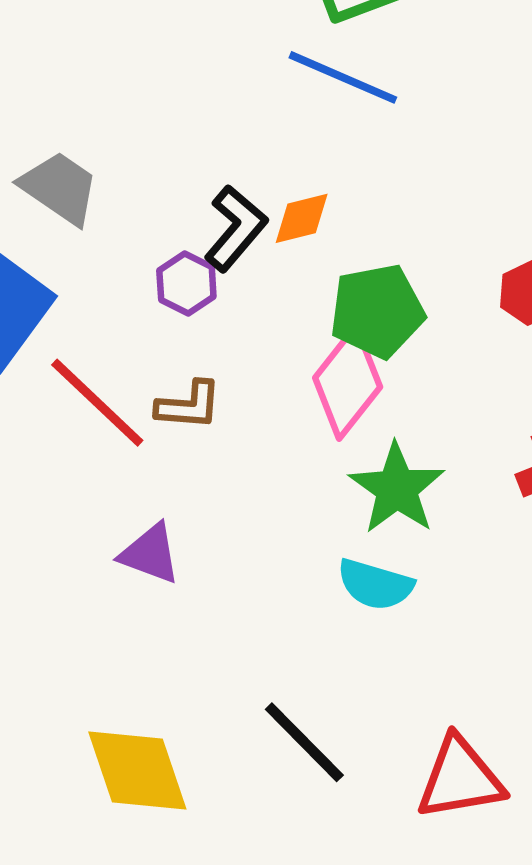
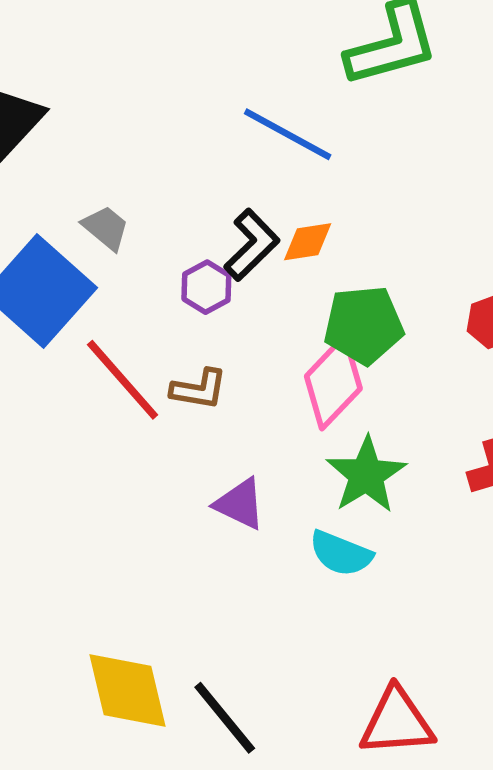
blue line: (343, 77) -> (288, 134), moved
gray trapezoid: (60, 188) -> (106, 228), moved, size x0.7
purple triangle: (150, 554) -> (240, 504), moved
black line: (304, 742) -> (225, 718), moved

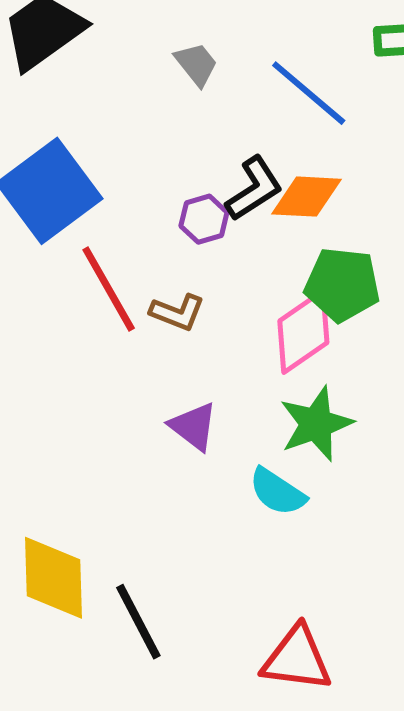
gray trapezoid: (106, 228) -> (196, 64), moved
orange diamond: (308, 242) -> (307, 197), size x1.4

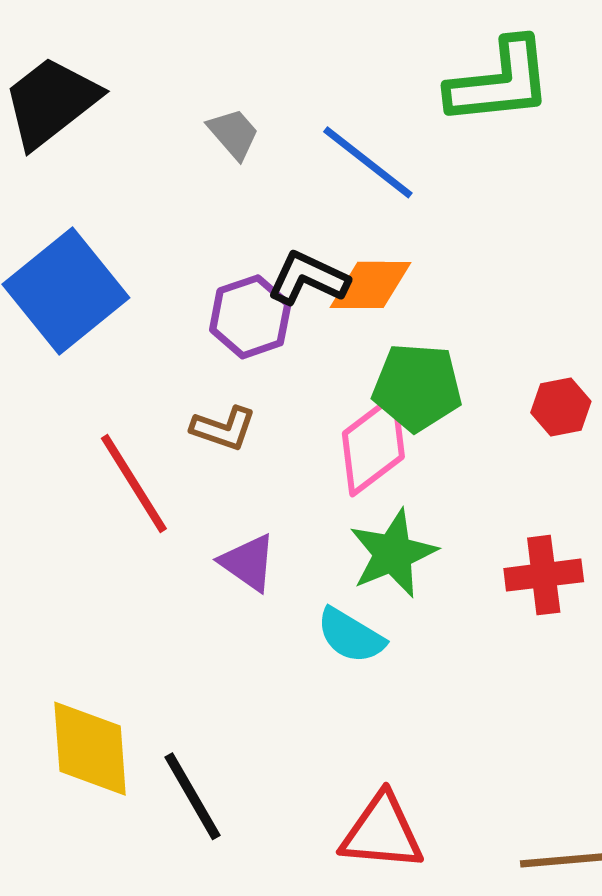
black L-shape: (254, 189) -> (308, 278), turned -120
purple hexagon: (204, 219) -> (250, 317), size x1.4
red line: (109, 289) -> (134, 483), moved

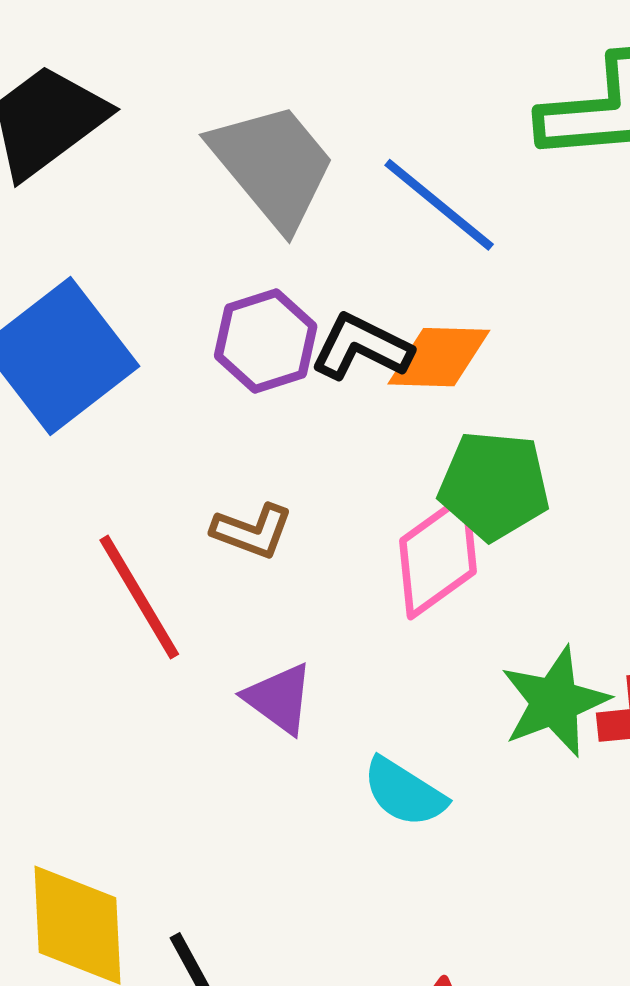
gray trapezoid: (234, 134) -> (273, 165), size x2.0
purple hexagon: (250, 317) -> (266, 341), moved
green star: (393, 553) -> (555, 702), moved

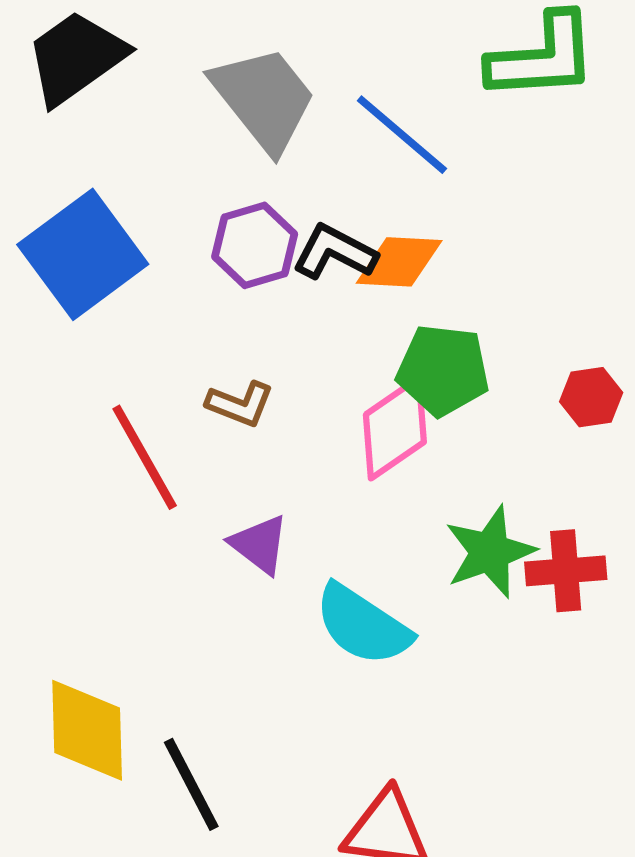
cyan semicircle: (404, 792) -> (363, 625), size x1.4

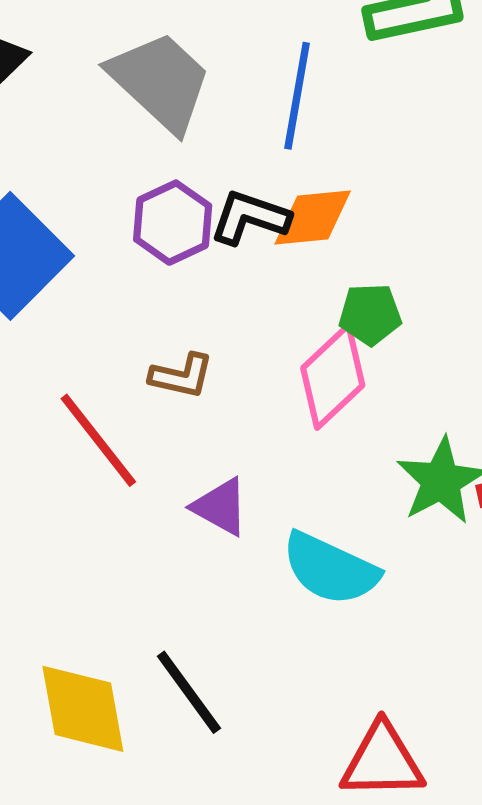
blue line: (402, 135) -> (297, 96), turned 68
green pentagon: (443, 370) -> (370, 314), size x0.7
black line: (191, 784) -> (189, 692), moved

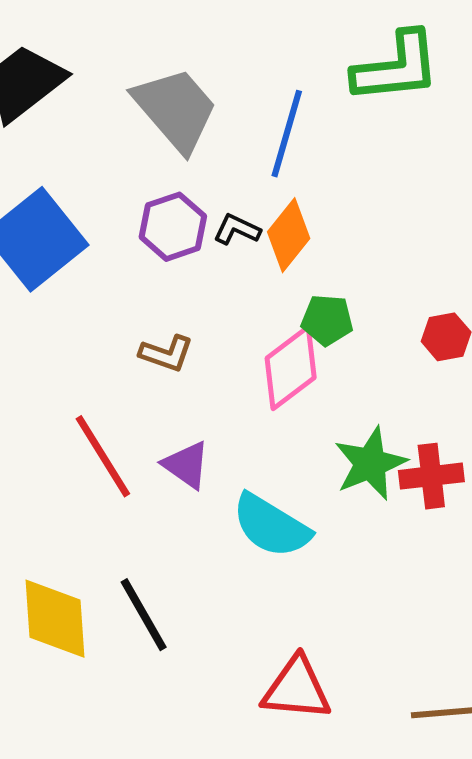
black L-shape: (250, 217) -> (237, 229), size x0.7
orange diamond: (313, 217) -> (289, 235), turned -52
red line: (98, 440) -> (103, 456), moved

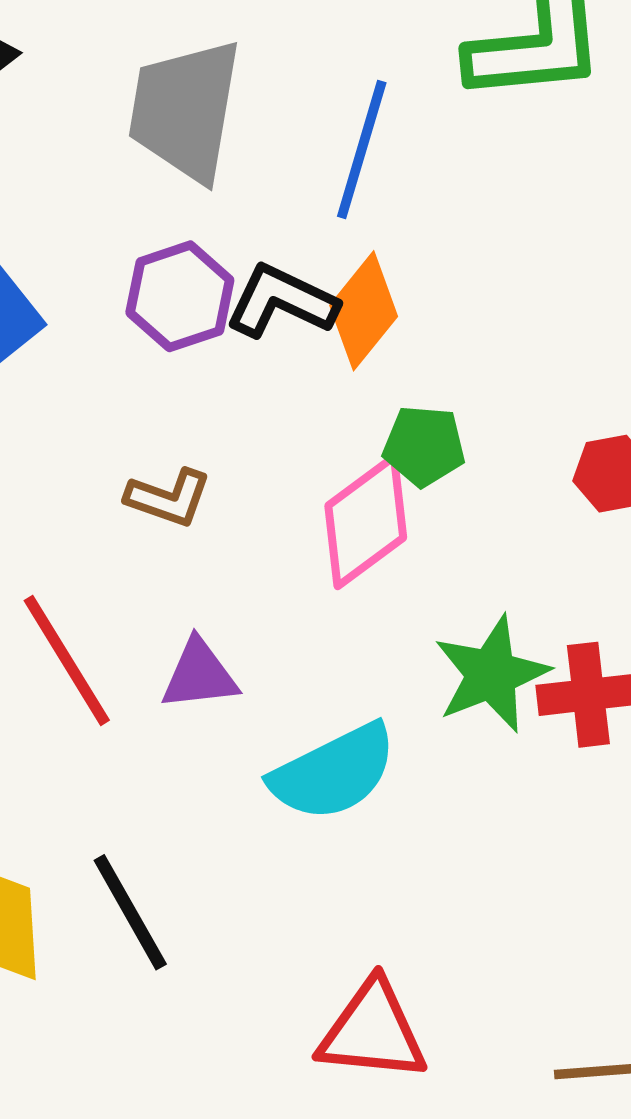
gray trapezoid: (176, 109) -> (185, 110), turned -130
black L-shape: (237, 229) -> (282, 301), size x1.5
purple triangle: (186, 465) -> (199, 675), turned -42
cyan semicircle: (271, 526) -> (334, 772), turned -58

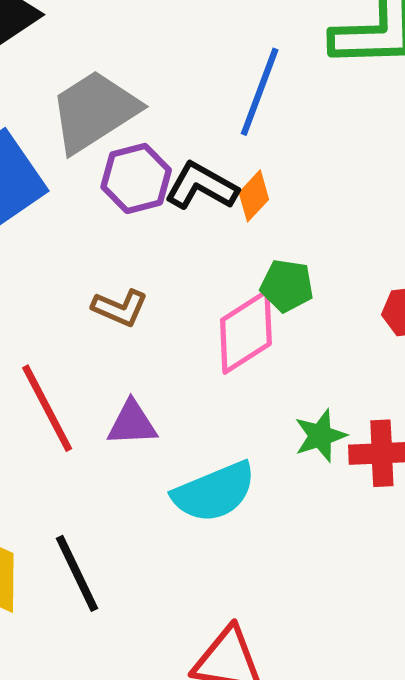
gray trapezoid: (185, 110) -> (94, 111), moved, turned 44
orange diamond: (364, 311) -> (254, 196), size x0.7
green star: (491, 674) -> (320, 436), size x0.7

